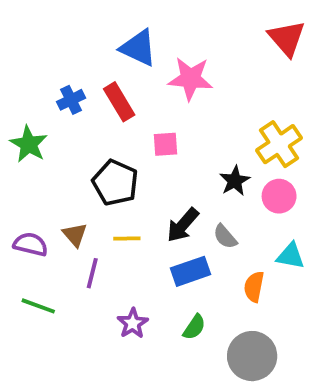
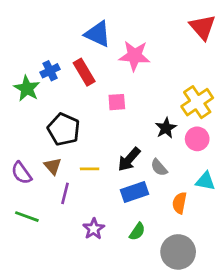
green star: (29, 144) -> (27, 88), moved
black pentagon: (115, 183) -> (64, 129), moved
purple semicircle: (31, 244) -> (21, 173), turned -140

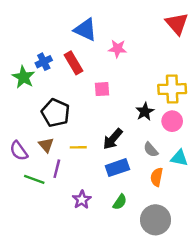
pink star: (135, 56) -> (117, 49), size x0.7
yellow cross: (197, 102) -> (172, 89), turned 32
gray semicircle: (159, 167) -> (151, 150), moved
green line: (27, 217) -> (34, 179), moved

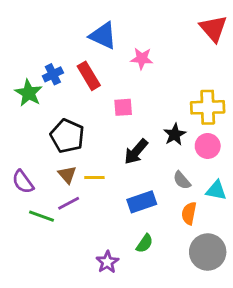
black arrow: (113, 139) -> (136, 152), moved
brown triangle: (46, 145) -> (67, 175), moved
purple line: (57, 169) -> (69, 203), turned 48
purple star: (82, 200) -> (107, 262), moved
gray circle: (156, 220) -> (208, 252), moved

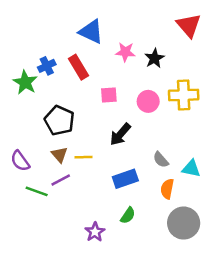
black star: (175, 135) -> (154, 58), moved
pink circle: (208, 146) -> (148, 101), moved

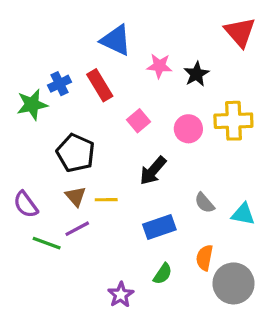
green star: (25, 82) -> (32, 105), turned 30
pink square: (109, 95) -> (138, 121), turned -36
orange semicircle: (167, 189) -> (204, 258), moved

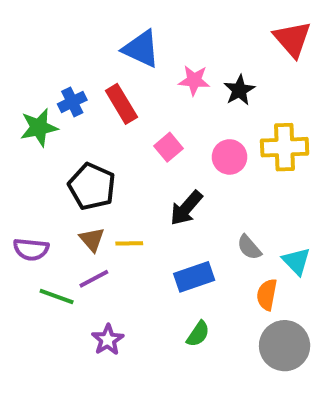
purple semicircle: (26, 204) -> (31, 249), turned -48
cyan triangle: (243, 214) -> (296, 261), turned 35
orange semicircle: (204, 258) -> (267, 295), moved
purple star: (121, 295) -> (108, 340), moved

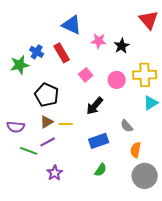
blue cross: (72, 102) -> (37, 52), turned -32
brown triangle: (92, 240) -> (47, 122), turned 40
cyan triangle: (296, 261) -> (151, 103), moved, turned 42

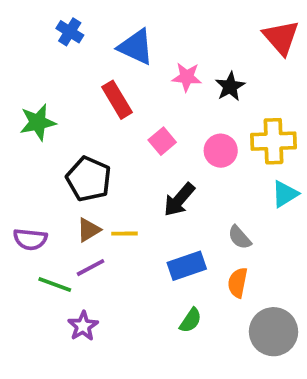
blue cross: (37, 52) -> (70, 32), moved
orange semicircle: (136, 150) -> (238, 283), moved
purple star: (55, 173) -> (83, 326), moved

